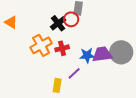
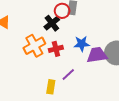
red circle: (71, 19) -> (62, 11), moved
blue star: (87, 55) -> (82, 44), moved

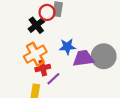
orange cross: (34, 46) -> (35, 54), moved
red cross: (56, 49) -> (43, 68), moved

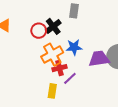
red circle: (47, 12) -> (39, 31), moved
blue star: (67, 47) -> (74, 47), moved

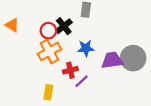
orange cross: (52, 55) -> (49, 52), moved
yellow rectangle: (52, 91) -> (48, 92), moved

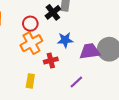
black cross: (64, 26) -> (53, 12), moved
purple line: (81, 81) -> (76, 82), moved

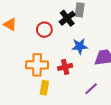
orange cross: (31, 43) -> (37, 65), moved, turned 30

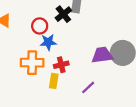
blue star: (80, 46) -> (48, 42), moved
yellow rectangle: (44, 88) -> (54, 81), moved

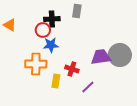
black cross: (63, 14) -> (52, 19), moved, turned 35
red cross: (61, 65) -> (72, 69), moved, turned 32

